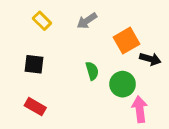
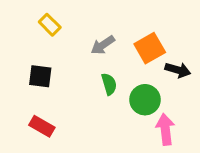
gray arrow: (87, 21) -> (103, 45), moved

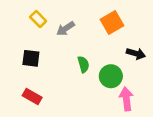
gray arrow: (103, 45) -> (66, 29), moved
orange square: (150, 48) -> (112, 23), moved

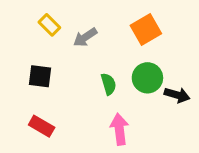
black arrow: (136, 54) -> (177, 95), moved
green circle: (111, 76) -> (147, 78), moved
pink arrow: (126, 99) -> (119, 129), moved

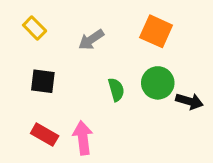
yellow rectangle: (49, 25) -> (35, 28), moved
orange square: (146, 30) -> (156, 31), turned -36
pink arrow: (119, 129) -> (83, 138), moved

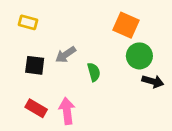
yellow rectangle: (35, 28) -> (28, 22), turned -30
gray arrow: (91, 40) -> (66, 55), moved
green circle: (158, 83) -> (139, 56), moved

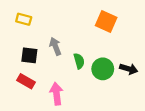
gray arrow: (66, 55) -> (55, 46), turned 102
green circle: (139, 56) -> (103, 69), moved
red rectangle: (36, 108) -> (26, 81), moved

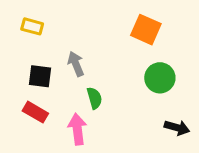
green semicircle: (79, 61) -> (95, 98), moved
green circle: (103, 69) -> (160, 78), moved
black arrow: (129, 69) -> (177, 128), moved

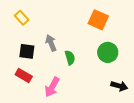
yellow rectangle: (32, 26) -> (22, 18), turned 32
green semicircle: (95, 98) -> (70, 58), moved
pink arrow: (77, 129) -> (52, 87), turned -144

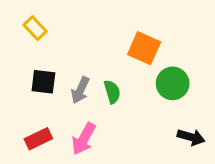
orange square: (98, 20) -> (144, 48), moved
gray arrow: (51, 43) -> (80, 90), moved, turned -133
red rectangle: (24, 75) -> (38, 139), moved, turned -56

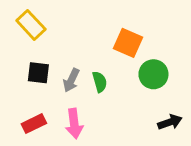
yellow rectangle: (35, 28) -> (31, 25), size x1.4
black arrow: (191, 137) -> (170, 122), turned -35
pink arrow: (84, 139) -> (74, 124), turned -36

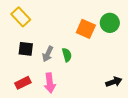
green circle: (153, 74) -> (110, 23), moved

